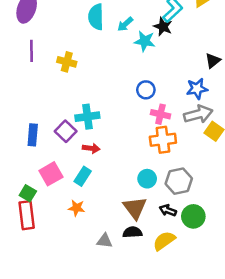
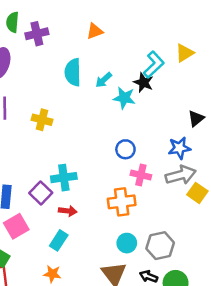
orange cross: (163, 140) -> (122, 202), moved
pink square: (51, 174) -> (16, 226), moved

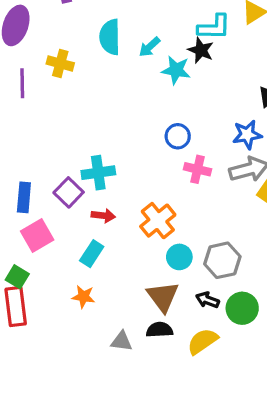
cyan L-shape: (154, 65) -> (214, 27), turned 44
yellow cross: (42, 120) -> (60, 63), moved
orange cross: (122, 202) -> (158, 221), moved, turned -32

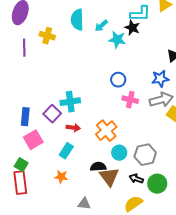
black semicircle: (159, 330) -> (98, 167), moved

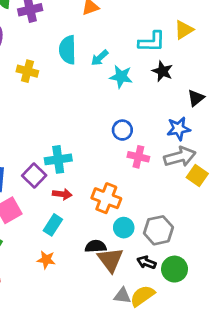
black star: (132, 28) -> (162, 71), moved
orange cross: (106, 131) -> (106, 198), turned -30
gray triangle: (84, 204) -> (122, 296), moved

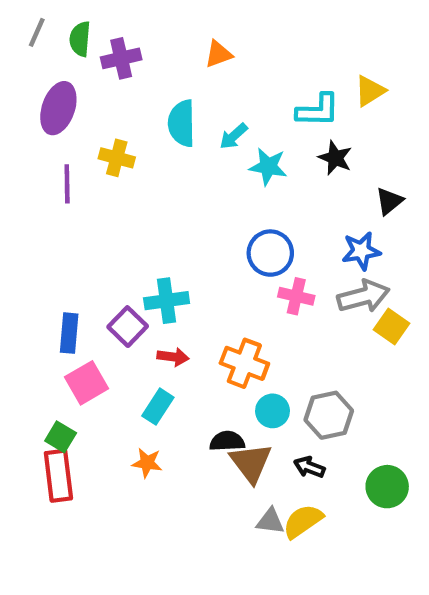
blue circle: (122, 130) -> (270, 253), size x1.4
green circle: (175, 269) -> (387, 487), moved

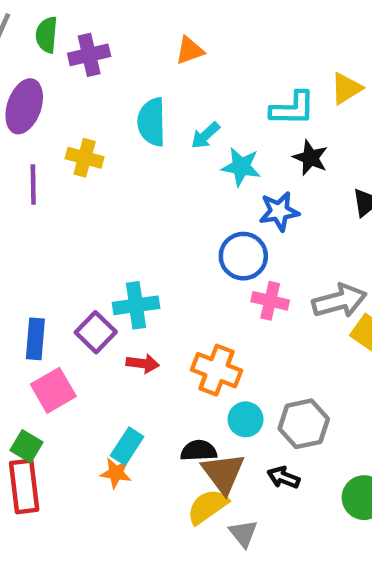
blue star: (361, 251) -> (279, 211), moved
cyan rectangle: (158, 407) -> (127, 446), moved
gray triangle: (270, 521) -> (243, 533), turned 44
yellow semicircle: (303, 521) -> (208, 507), moved

